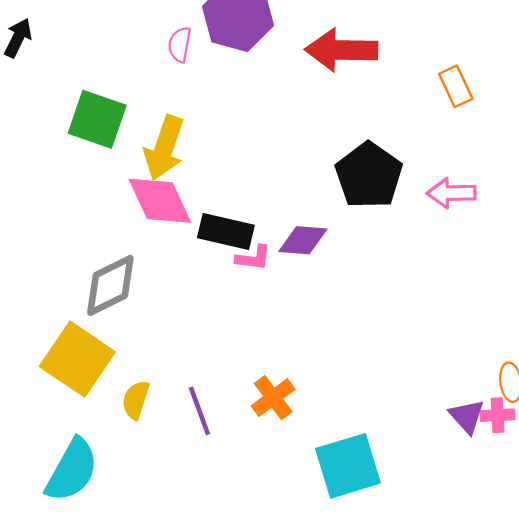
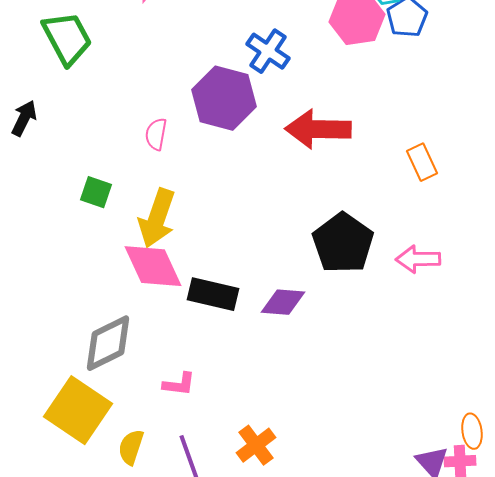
pink semicircle: (180, 44) -> (156, 134), moved
green square: (97, 119) -> (96, 192), size x0.6
pink L-shape: (253, 258) -> (179, 384), moved

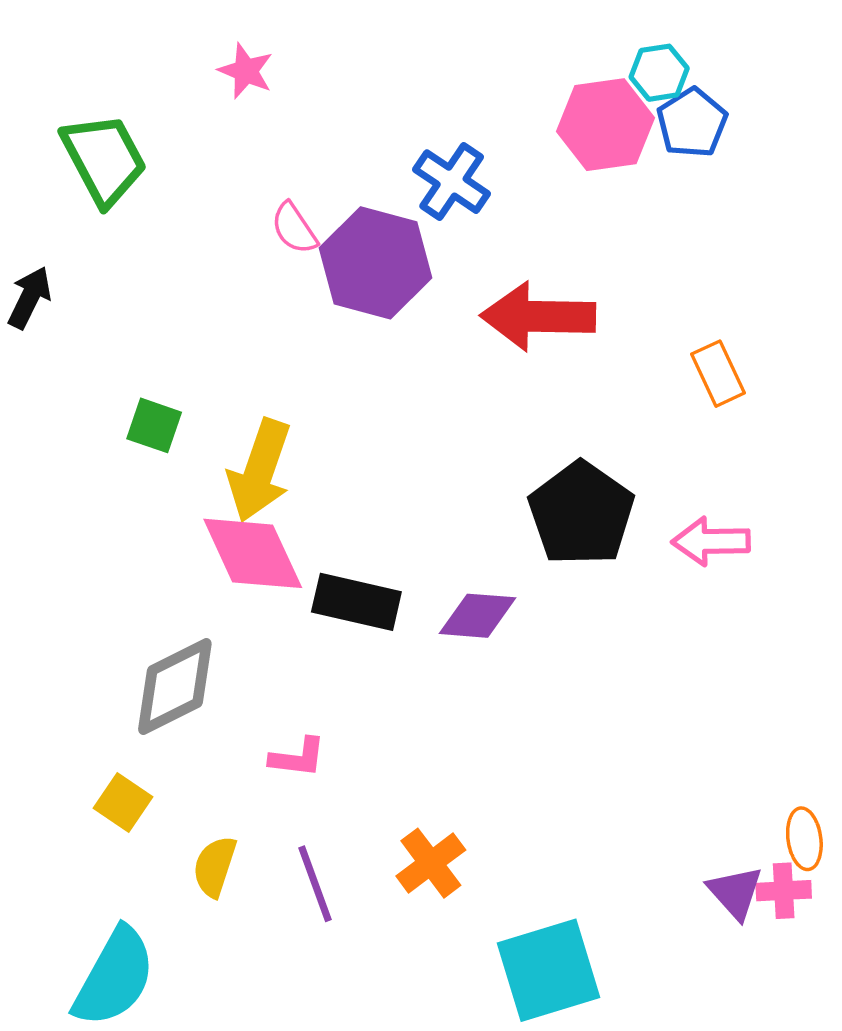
pink semicircle: (156, 134) -> (294, 228), moved, turned -44
yellow square: (78, 410) -> (123, 802), size x0.5

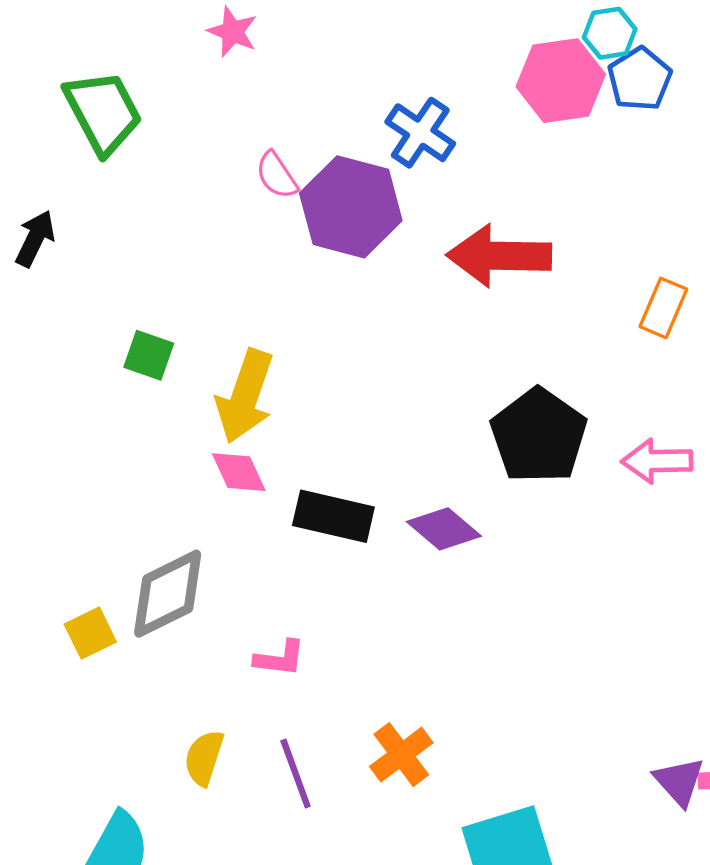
orange rectangle: (718, 374) -> (663, 308), turned 48
pink diamond: (253, 553) -> (239, 472), size x0.6
purple diamond: (478, 616) -> (444, 529), turned 36
yellow square: (123, 802) -> (90, 633), moved, turned 30

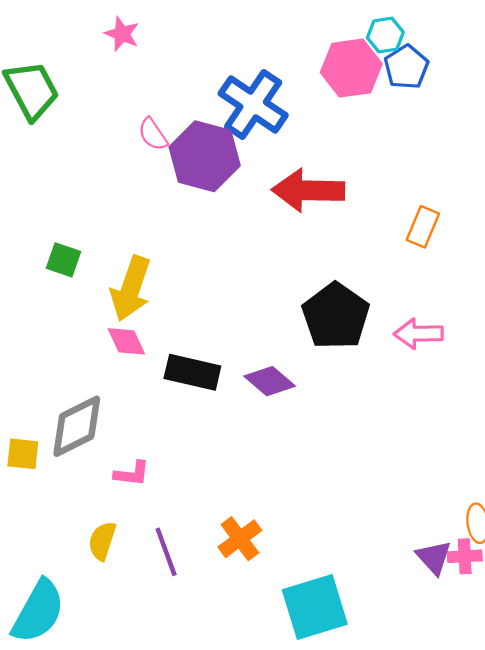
blue cross: (420, 133) -> (253, 104), size x1.4
yellow square: (90, 633) -> (23, 454), turned 32
pink L-shape: (280, 658) -> (132, 474), moved

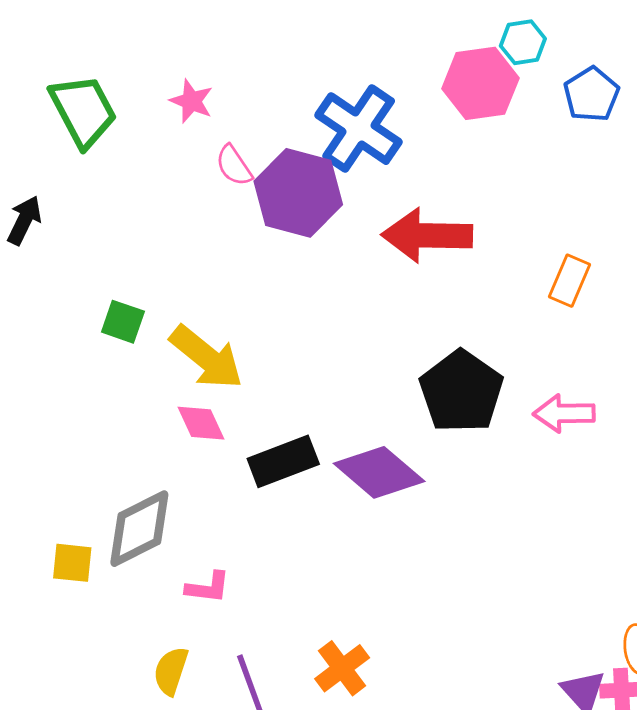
pink star: (122, 34) -> (191, 101), moved
blue pentagon: (406, 67) -> (591, 94), moved
yellow arrow: (131, 288) -> (206, 357), turned -70
black rectangle: (192, 372) -> (283, 461), turned -34
purple diamond: (270, 381) -> (379, 472), size x1.4

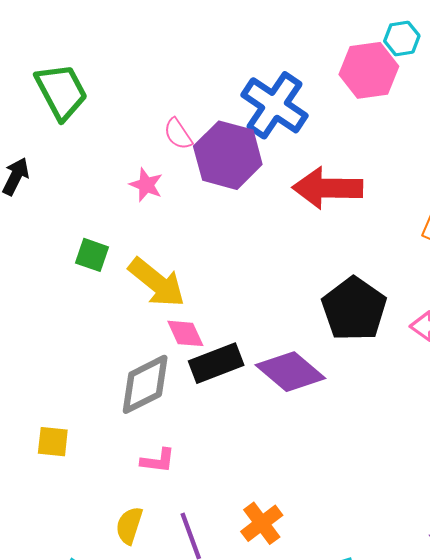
pink star: (191, 101) -> (146, 185), moved
pink diamond: (201, 423) -> (185, 333), moved
gray diamond: (139, 529) -> (145, 384), moved

